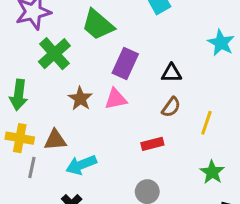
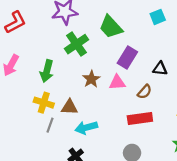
brown semicircle: (171, 107) -> (145, 92), moved
red rectangle: (152, 144) -> (140, 119), size x1.5

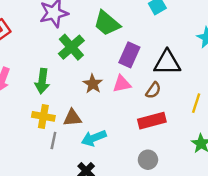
black triangle: (160, 69) -> (167, 63), size x1.6

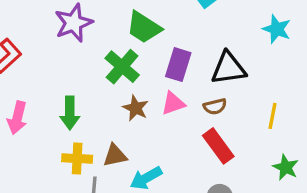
green cross: (71, 47) -> (122, 67), moved
brown semicircle: (153, 90) -> (215, 106), turned 48
red rectangle: (152, 121) -> (218, 146), turned 76

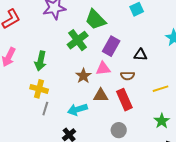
black triangle: (229, 68) -> (140, 55), size x0.6
brown star: (136, 108) -> (83, 76), moved
yellow line: (273, 116) -> (161, 89), turned 49
brown triangle: (115, 155) -> (101, 95), moved

